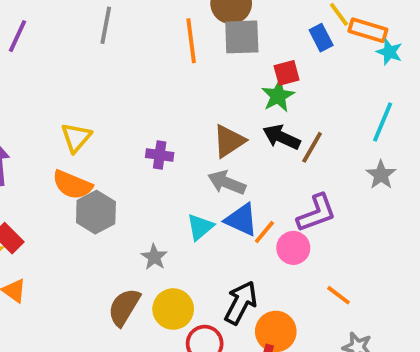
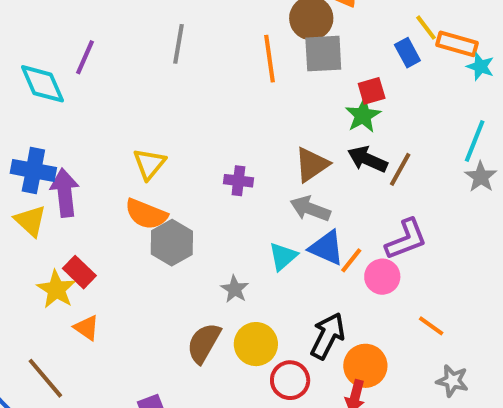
gray star: (381, 175) -> (481, 177), moved

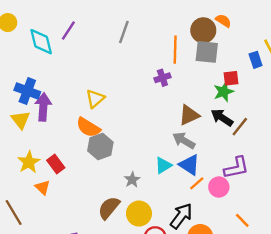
purple cross: (238, 181) -> (162, 78), moved, turned -35
orange line: (351, 260) -> (197, 183), moved
red rectangle: (79, 272) -> (56, 164), moved

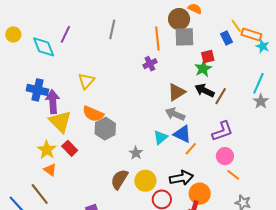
yellow triangle: (95, 99) -> (86, 81), moved
yellow triangle: (21, 120) -> (60, 122), moved, size x1.4
orange triangle: (43, 187) -> (50, 170), moved
pink circle: (219, 187) -> (225, 156), moved
black arrow: (181, 216) -> (181, 178), turned 50

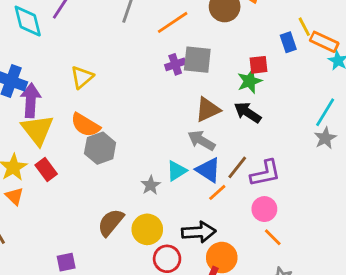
gray square: (184, 37) -> (197, 60), moved
orange line: (157, 38) -> (173, 22), moved, turned 55
brown line: (221, 96) -> (237, 167), moved
gray star: (136, 153) -> (151, 185), moved

